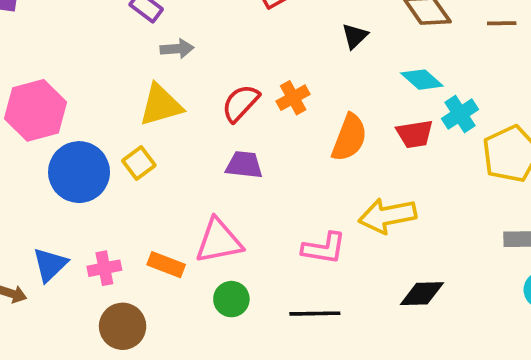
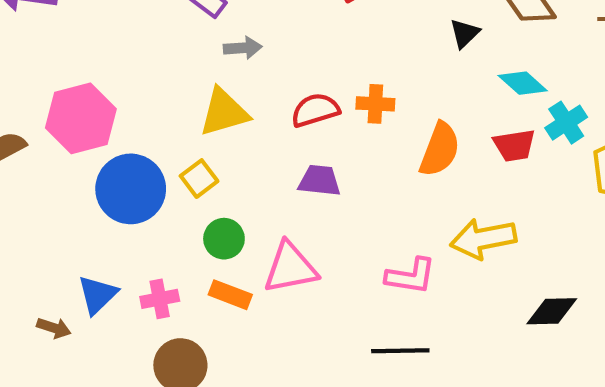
black triangle: (355, 36) -> (465, 33), moved
orange cross: (293, 98) -> (375, 104), turned 32
red semicircle: (240, 103) -> (315, 110), turned 30
black diamond: (422, 294) -> (552, 311), moved
green circle: (231, 299) -> (224, 239), moved

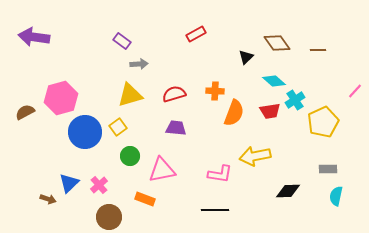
orange cross: (375, 104) -> (215, 91), moved
orange rectangle: (230, 295) -> (145, 199), moved
pink cross: (160, 299) -> (99, 185), turned -30

